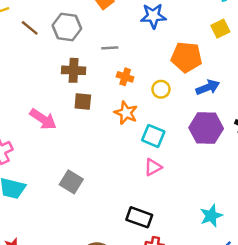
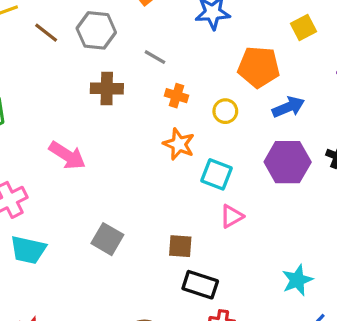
gray line: (110, 48) -> (155, 57), turned 35
brown square: (83, 102) -> (180, 246), moved
pink triangle: (153, 167) -> (232, 216), moved

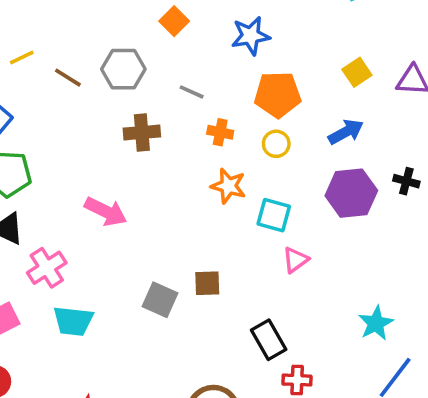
yellow square: (303, 27) -> (357, 72), moved
orange pentagon: (259, 67) -> (278, 94), moved
brown square: (180, 246) -> (207, 283), moved
black rectangle: (200, 285) -> (269, 340), turned 48

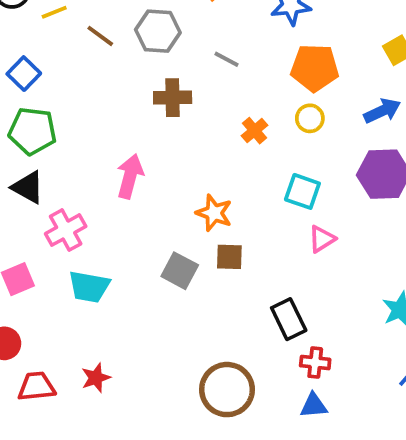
orange cross: (220, 132) -> (254, 131), moved, turned 35
orange star: (228, 186) -> (214, 213), moved
pink arrow: (106, 212) -> (130, 176), turned -105

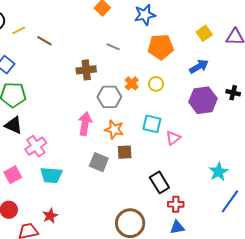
gray hexagon: (158, 31) -> (109, 97), moved
yellow circle: (310, 118) -> (156, 84), moved
pink arrow: (130, 176) -> (85, 124), moved
cyan square: (302, 191) -> (152, 124), moved
red star: (96, 378) -> (50, 216), moved

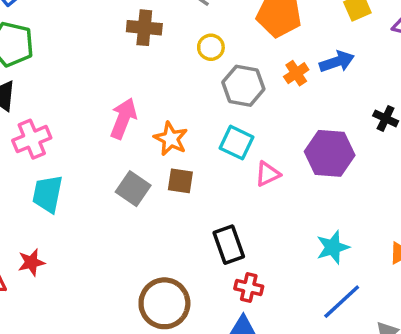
orange cross: (132, 83) -> (296, 73), moved
yellow circle: (156, 84) -> (211, 47), moved
gray hexagon: (109, 97) -> (243, 86), moved
purple hexagon: (203, 100) -> (330, 153), moved
cyan trapezoid: (51, 175) -> (48, 194), turned 85

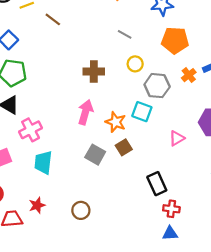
brown cross: (144, 28) -> (94, 72), moved
cyan square: (237, 143) -> (142, 112), moved
brown square: (180, 181) -> (124, 147), turned -35
brown circle: (164, 303) -> (81, 210), moved, size x0.6

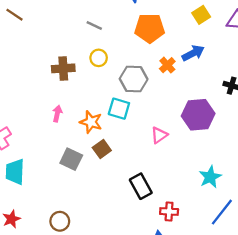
yellow circle: (135, 64) -> (99, 58), moved
pink arrow: (85, 112) -> (57, 114), size x0.6
red cross: (171, 209) -> (169, 212), moved

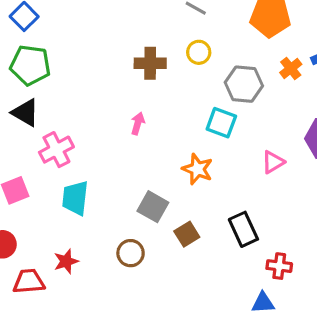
orange star: (91, 122) -> (197, 169), moved
brown square: (102, 149) -> (187, 234), moved
gray square: (71, 159) -> (153, 207), moved
brown circle: (60, 221) -> (131, 253), moved

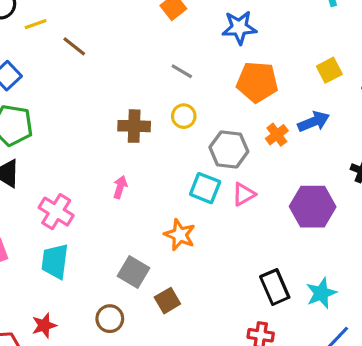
pink cross: (56, 150) -> (56, 212), moved, turned -32
pink triangle: (273, 162) -> (244, 194), moved
black rectangle: (243, 229) -> (275, 287), moved

